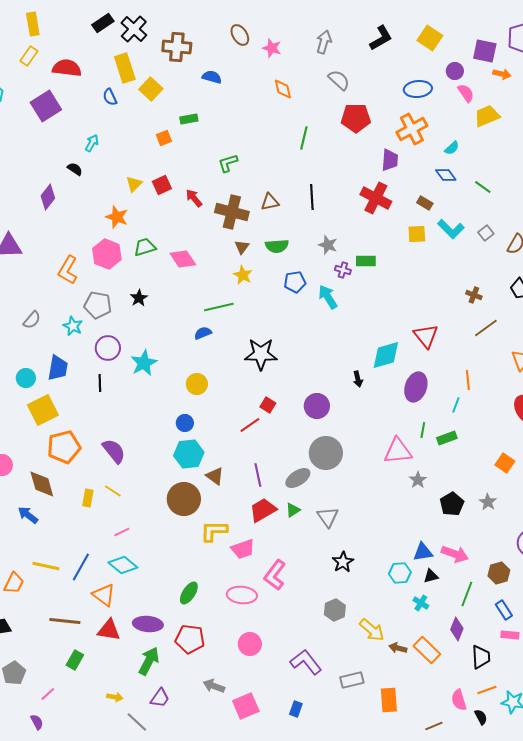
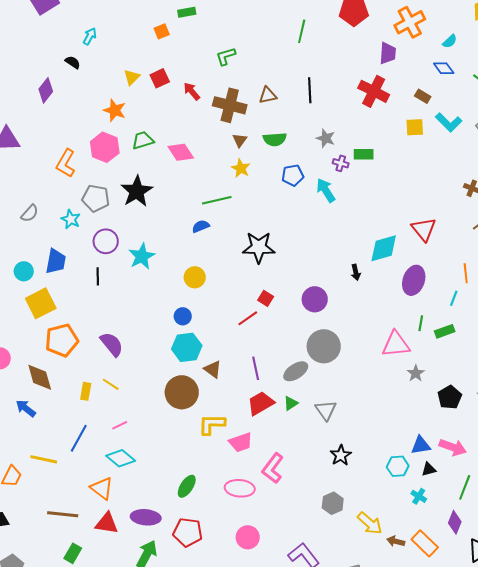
black star: (139, 298) -> (137, 191), size x1.8
blue line: (81, 567) -> (79, 438), moved

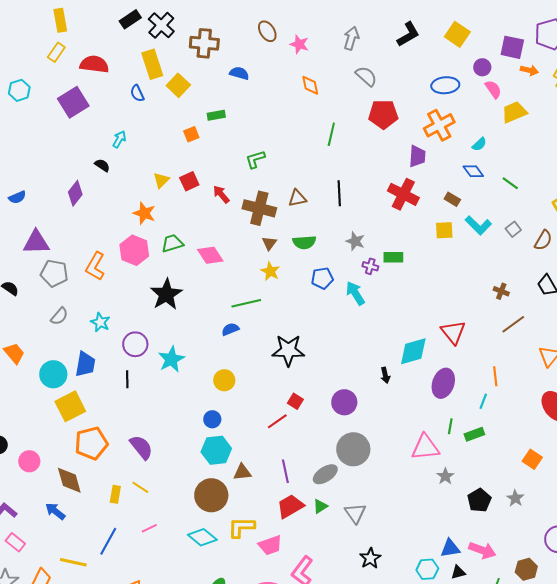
gray pentagon: (96, 198) -> (54, 273), moved
cyan circle: (24, 271) -> (53, 374), size x1.4
brown triangle: (213, 369) -> (242, 472), turned -42
cyan diamond: (121, 458) -> (202, 537), moved

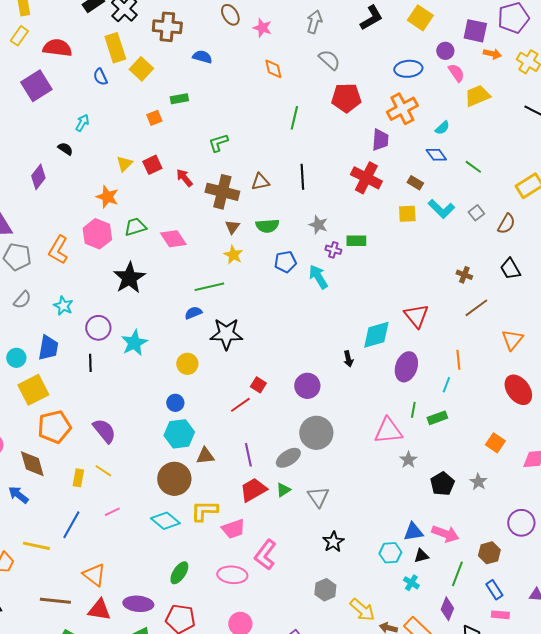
black star: (288, 350) -> (226, 334), moved
cyan circle: (53, 374) -> (16, 358), size x0.7

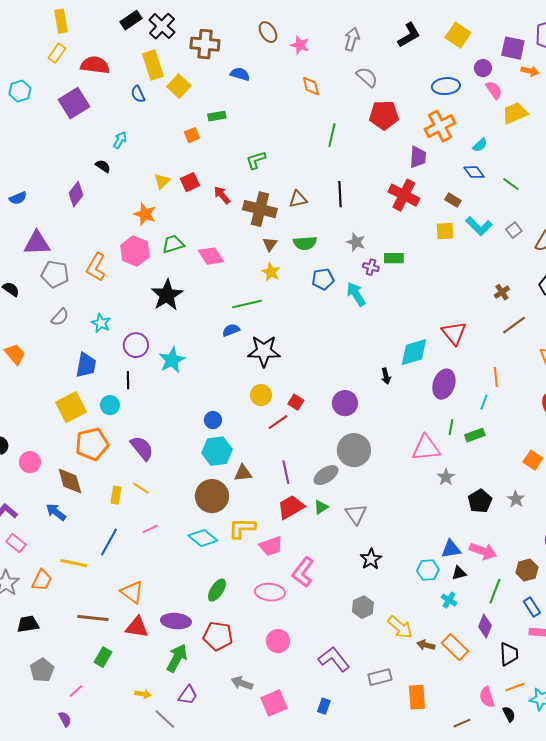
brown cross: (464, 275) -> (502, 292), turned 35
cyan circle: (16, 358) -> (110, 405), moved
yellow circle: (187, 364) -> (261, 395), moved

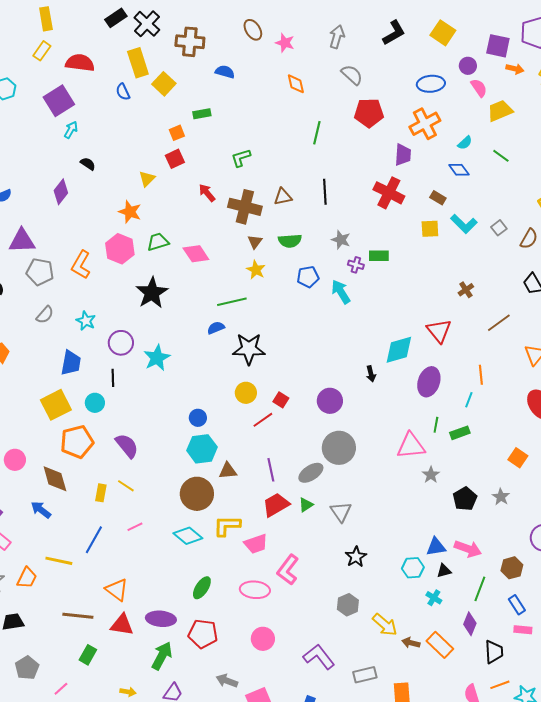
cyan arrow: (120, 140) -> (71, 130), moved
red square: (190, 182) -> (175, 159), moved
green line: (511, 184) -> (501, 156), moved
brown cross: (502, 292) -> (466, 290), moved

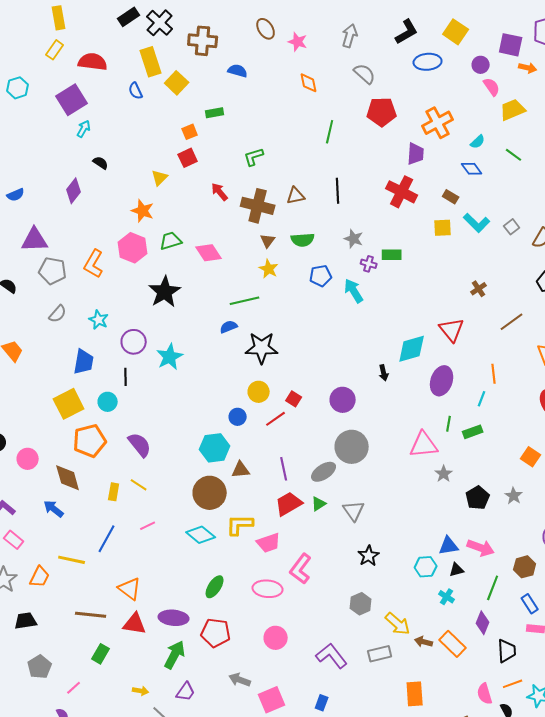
blue ellipse: (431, 84) -> (428, 62), moved
blue circle: (198, 418) -> (238, 417), moved
gray rectangle: (365, 675) -> (380, 654), moved

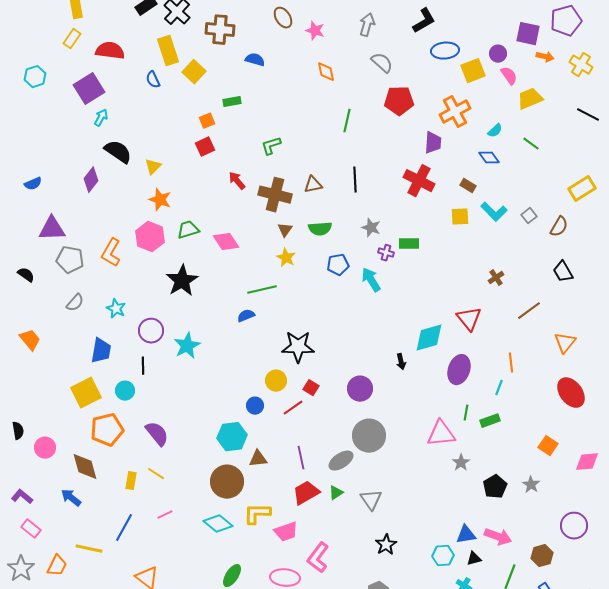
yellow square: (456, 32) -> (473, 71), moved, turned 35
black semicircle: (101, 163) -> (118, 152), size x1.8
yellow triangle: (160, 178) -> (153, 167), moved
black star: (262, 348) -> (298, 347), moved

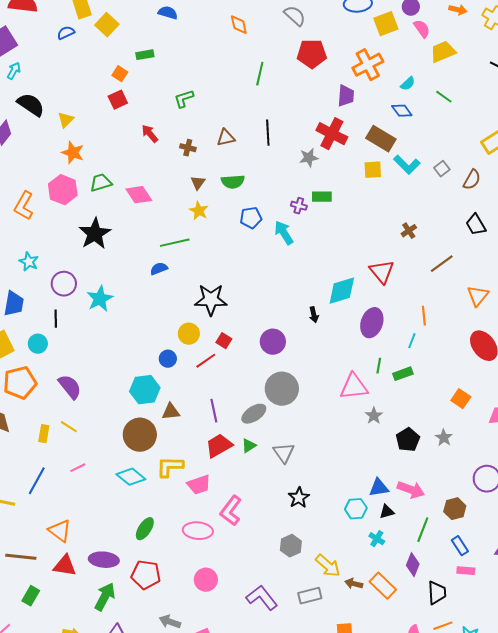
blue semicircle: (153, 80) -> (66, 33), turned 90
orange square: (207, 121) -> (120, 74), turned -35
brown rectangle: (468, 186) -> (381, 139), size x1.8
brown cross: (275, 195) -> (188, 148), size x0.5
gray star: (371, 228) -> (309, 158), moved, turned -30

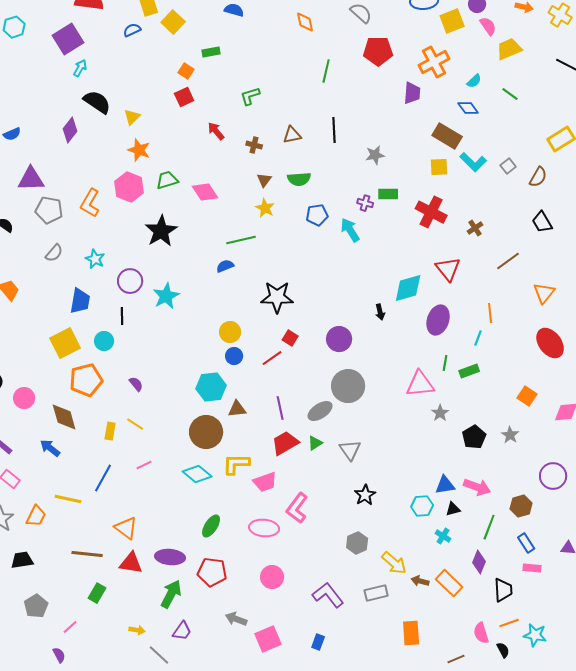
red cross: (332, 134) -> (431, 212), moved
yellow circle: (189, 334) -> (230, 332), moved
purple semicircle: (70, 387) -> (136, 384), size x0.6

